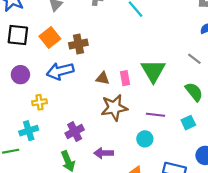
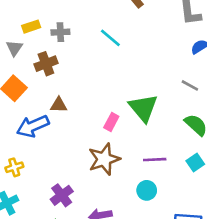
brown cross: (78, 44) -> (46, 64), moved
brown triangle: (103, 78) -> (59, 105), moved
pink rectangle: (125, 78) -> (111, 122), turned 48

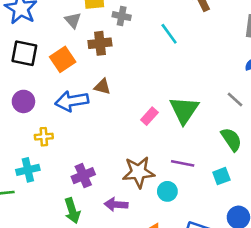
gray triangle: (14, 48) -> (73, 20), turned -30
brown star: (104, 159) -> (138, 172), moved

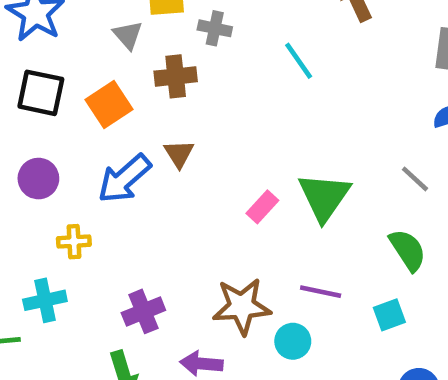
brown triangle: (102, 87) -> (179, 154), turned 42
blue arrow: (72, 101) -> (124, 179), turned -32

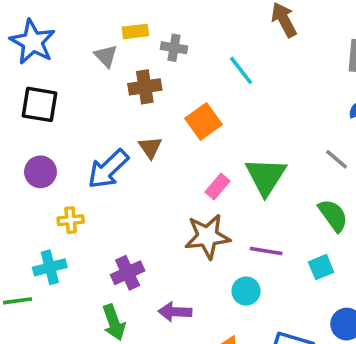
orange square: (109, 105) -> (204, 121), moved
brown star: (242, 306) -> (207, 236), moved

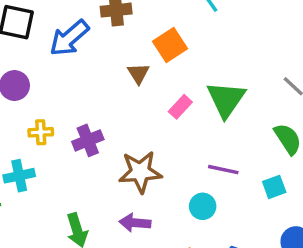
brown triangle: (150, 147) -> (138, 73), moved
blue arrow: (108, 169) -> (69, 38), moved
brown star: (207, 236) -> (140, 172), moved
purple cross: (128, 273) -> (88, 140), moved

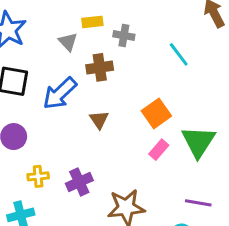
orange square: (170, 45) -> (156, 113), moved
brown triangle: (138, 73) -> (99, 120), moved

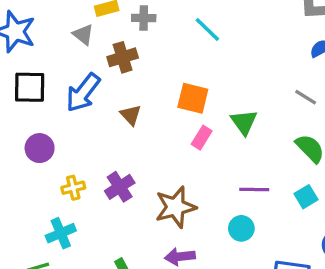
orange square: (156, 113) -> (193, 98), turned -32
green triangle: (198, 142) -> (244, 122), size x0.7

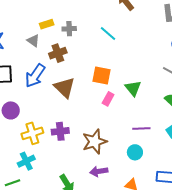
brown triangle: (131, 115) -> (65, 88), size x1.6
purple cross: (120, 187) -> (60, 131), turned 30
yellow cross: (73, 188) -> (32, 133), size x1.5

